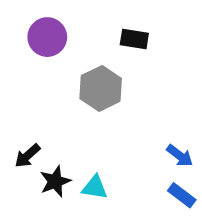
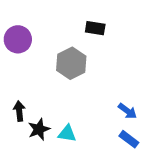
purple circle: (47, 37) -> (18, 39), moved
black arrow: (27, 156) -> (19, 111), turned 126

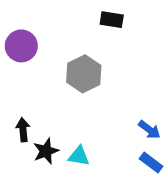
black rectangle: (95, 28) -> (112, 20), moved

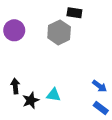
gray hexagon: (84, 74) -> (59, 32), moved
cyan triangle: (79, 156) -> (54, 95), moved

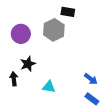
purple circle: (14, 30) -> (21, 34), moved
black star: (31, 100) -> (28, 64), moved

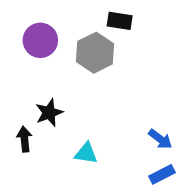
purple circle: (21, 34) -> (40, 40), moved
blue rectangle: (92, 99) -> (162, 174), turned -64

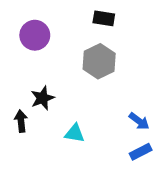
gray hexagon: (95, 53) -> (99, 61), moved

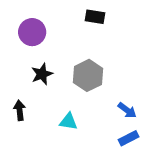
gray hexagon: (99, 61) -> (88, 75), moved
black star: (42, 98) -> (42, 74), moved

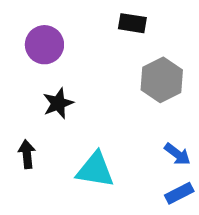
gray hexagon: (88, 75) -> (162, 80), moved
cyan triangle: (68, 122) -> (95, 170), size x1.5

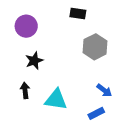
black arrow: (27, 154) -> (25, 90), moved
blue rectangle: (179, 193) -> (96, 113), moved

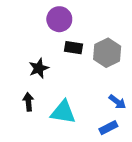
black rectangle: (78, 13) -> (74, 48), moved
purple circle: (26, 26) -> (59, 19), moved

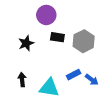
black star: (39, 68) -> (26, 43), moved
blue rectangle: (108, 128) -> (74, 75), moved

